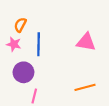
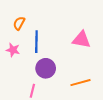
pink star: (14, 44) -> (13, 50), moved
purple circle: (23, 72) -> (46, 68), moved

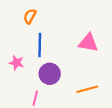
orange semicircle: (19, 23) -> (30, 16), moved
pink star: (13, 50) -> (16, 63), moved

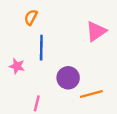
pink triangle: (88, 43) -> (96, 31), moved, turned -45
purple circle: (50, 74) -> (68, 78), moved

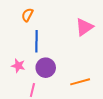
pink star: (17, 66) -> (18, 66), moved
purple circle: (68, 78) -> (46, 68), moved

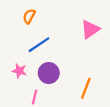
blue line: (37, 41) -> (39, 45), turned 55
orange line: (80, 82) -> (86, 88), turned -54

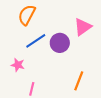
orange semicircle: (29, 16) -> (27, 15), size x1.5
purple circle: (49, 73) -> (60, 43), moved

